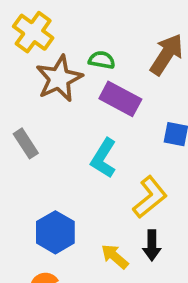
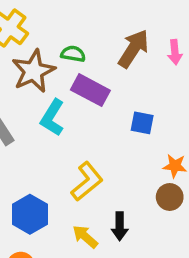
cyan L-shape: (104, 158) -> (52, 118), moved
yellow L-shape: (150, 197) -> (87, 181), moved

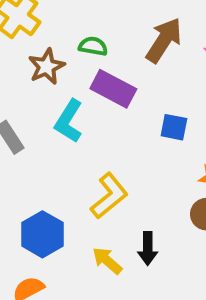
brown star: (33, 71) -> (47, 66), size x0.7

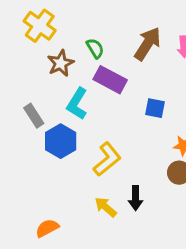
green semicircle: (93, 46) -> (95, 48), turned 48
blue hexagon: (42, 234) -> (61, 141), moved

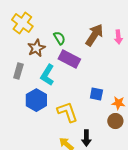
blue square: (155, 108) -> (96, 94), moved
gray rectangle: (34, 116) -> (18, 71), moved, turned 49
yellow L-shape: (107, 159) -> (67, 112), turned -70

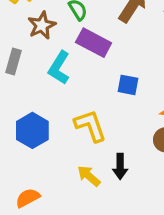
blue square: (96, 94) -> (128, 85), moved
blue hexagon: (36, 100) -> (32, 130), moved

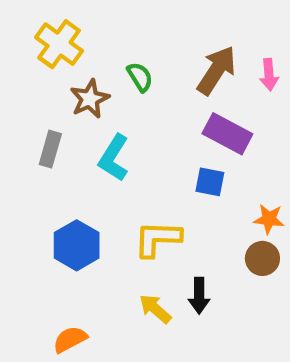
purple rectangle: (94, 43) -> (227, 134), moved
yellow L-shape: (90, 126) -> (157, 239), turned -69

